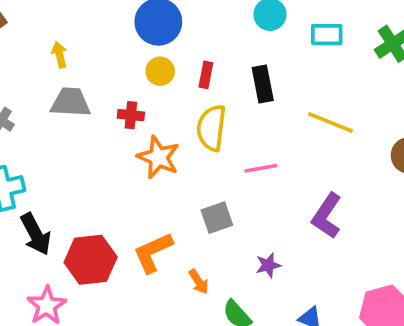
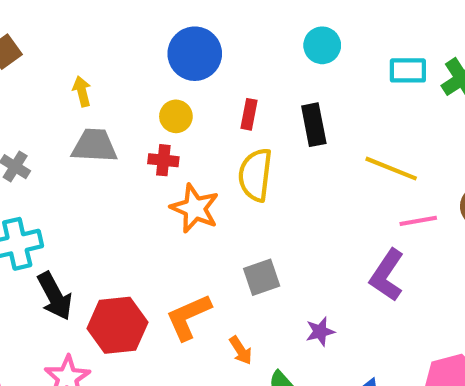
cyan rectangle: (327, 35) -> (408, 70), moved
yellow circle: (160, 71) -> (176, 116), moved
pink line: (261, 168) -> (418, 221), moved

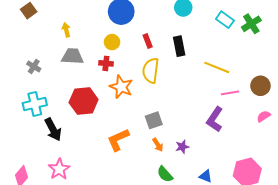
cyan rectangle: (408, 70) -> (225, 20), turned 36
red rectangle: (249, 114) -> (148, 41), turned -32
red hexagon: (117, 325) -> (84, 101), moved
orange arrow: (241, 350) -> (158, 145), moved

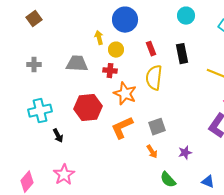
yellow arrow: (66, 30) -> (99, 38), moved
gray cross: (34, 66) -> (34, 65), moved, turned -32
black arrow: (53, 129) -> (58, 136), size x0.6
orange L-shape: (118, 140) -> (122, 128), moved
orange arrow: (158, 145) -> (152, 152), moved

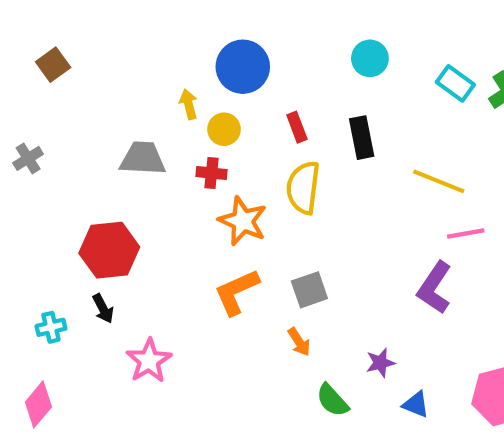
gray cross: (34, 65) -> (28, 158), moved, turned -32
red hexagon: (88, 108) -> (109, 250), moved
cyan cross: (40, 111) -> (51, 327), moved, size x0.6
purple star: (185, 153) -> (380, 363), moved
pink star: (64, 175) -> (149, 361), moved

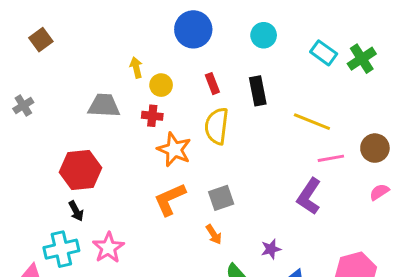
blue circle: (243, 67) -> (193, 29), moved
cyan cross: (51, 327) -> (61, 249), moved, size x1.6

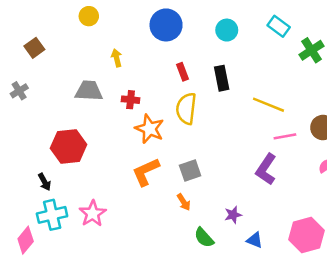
brown square: (41, 40) -> (34, 48), moved
cyan rectangle: (324, 53) -> (279, 26), moved
yellow circle: (161, 85) -> (89, 16), moved
black arrow: (76, 211) -> (45, 182), moved

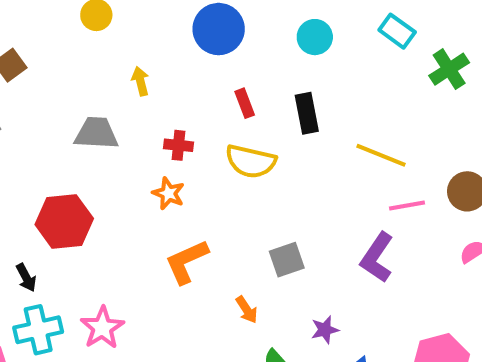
red cross: (131, 100) -> (178, 145), moved
yellow semicircle: (186, 109) -> (251, 161), turned -84
orange star: (150, 129) -> (168, 193), moved, size x0.7
gray square: (190, 171) -> (287, 260), moved

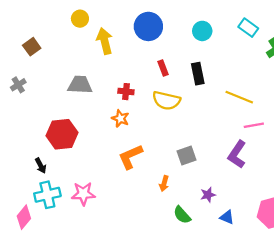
yellow arrow: (140, 81) -> (105, 41), moved, size x1.6
orange arrow: (247, 310) -> (164, 184), turned 48
pink star: (102, 328) -> (83, 194), turned 30

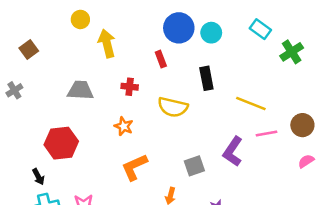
blue circle: (148, 26) -> (179, 28), moved
red rectangle: (163, 68) -> (161, 59), moved
red cross: (126, 92) -> (130, 87), moved
purple L-shape: (237, 154) -> (233, 152), moved

